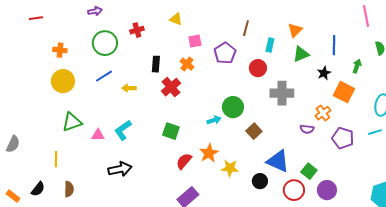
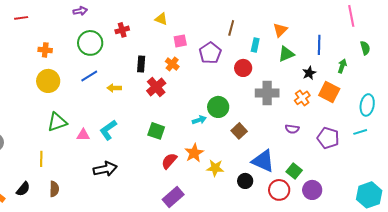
orange cross: (323, 113) -> (302, 98), moved

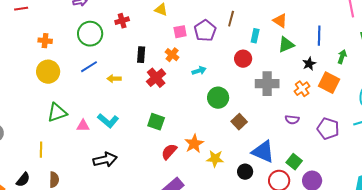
orange triangle: (280, 30) -> (280, 21), turned -42
purple pentagon: (210, 53) -> (205, 31), moved
cyan arrow: (199, 120) -> (199, 71), moved
cyan L-shape: (108, 130) -> (108, 121), turned -105

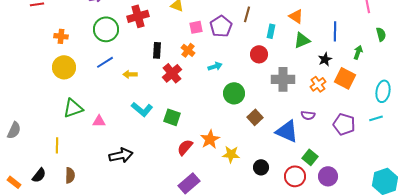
red cross: (122, 21) -> (138, 16), size x1.5
cyan L-shape: (108, 121) -> (142, 109), moved
blue triangle: (263, 152) -> (287, 131), moved

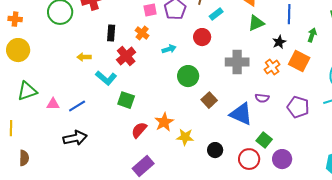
cyan rectangle: (271, 31) -> (216, 14), moved, turned 40
red circle: (259, 54) -> (202, 37), moved
blue line: (105, 62) -> (77, 106), moved
cyan L-shape: (142, 109) -> (106, 78), moved

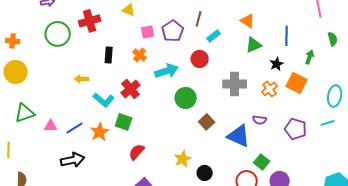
cyan arrow: (169, 49) -> (167, 71), size x1.6
red cross: (126, 56) -> (131, 89), moved
orange star: (164, 122) -> (100, 132), moved
yellow star: (185, 137) -> (183, 159), turned -30
black circle: (215, 150) -> (205, 173), moved

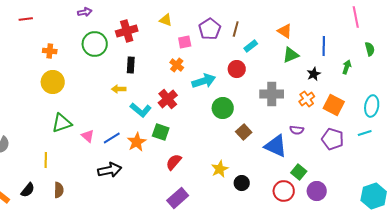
purple pentagon: (173, 31) -> (210, 29), moved
black rectangle: (109, 55) -> (131, 65), moved
orange square: (297, 83) -> (334, 105), moved
pink triangle: (51, 126) -> (88, 136), turned 40

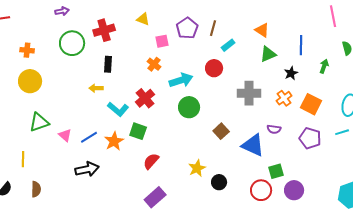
green circle: (223, 108) -> (189, 107), moved
green square: (299, 172) -> (276, 171), turned 35

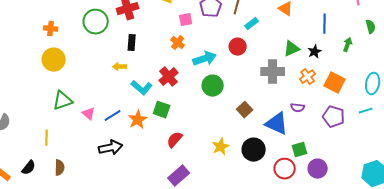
green triangle: (268, 54) -> (292, 49), moved
black circle: (219, 182) -> (254, 150), moved, size x1.5

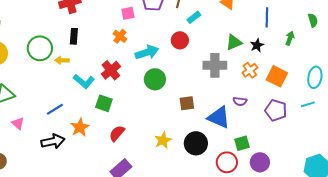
green circle: (96, 22) -> (40, 48), moved
brown square: (245, 110) -> (187, 103), turned 35
pink triangle: (89, 114) -> (18, 123), moved
orange star: (138, 120) -> (80, 127), moved

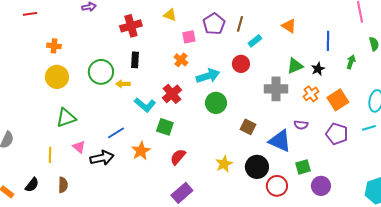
orange square: (277, 76) -> (338, 100), turned 30
brown square: (187, 103) -> (248, 127), turned 35
black arrow: (53, 141) -> (102, 158), moved
red circle: (227, 162) -> (277, 186), moved

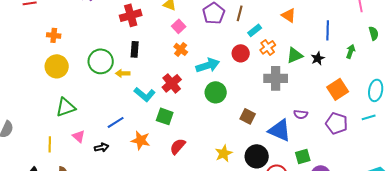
pink square: (189, 37) -> (179, 26), moved, turned -32
orange cross: (311, 94) -> (268, 47), moved
orange star: (141, 151) -> (141, 140), turned -30
black arrow: (102, 158) -> (102, 147), size x0.6

